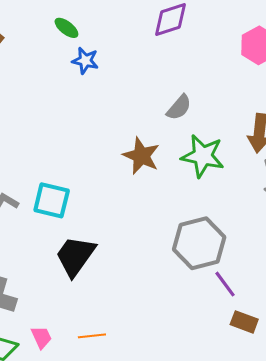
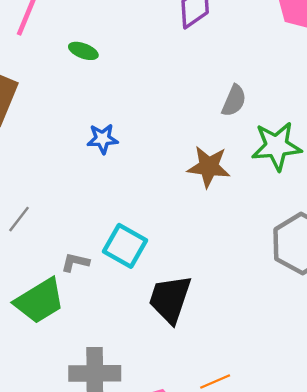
blue star: (85, 61) -> (103, 139), moved
cyan square: (52, 200) -> (125, 246), turned 33

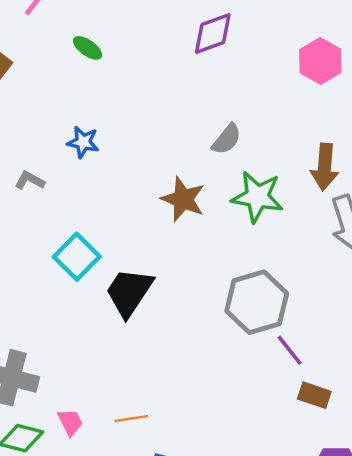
gray L-shape: (75, 262) -> (30, 180), moved
black trapezoid: (170, 299) -> (129, 292), moved

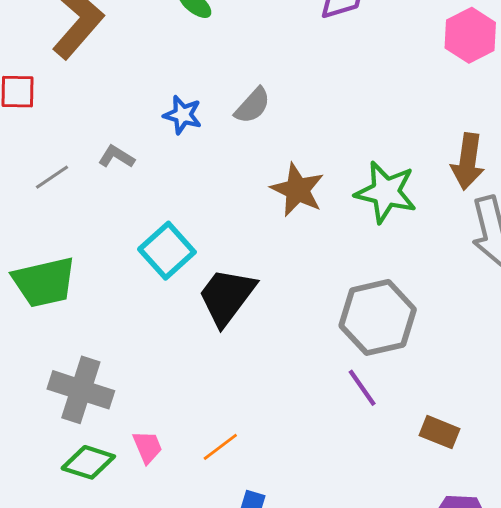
gray semicircle: (227, 139) -> (253, 106), moved
purple line: (290, 350) -> (362, 388), moved
orange line: (131, 419) -> (220, 447), turned -32

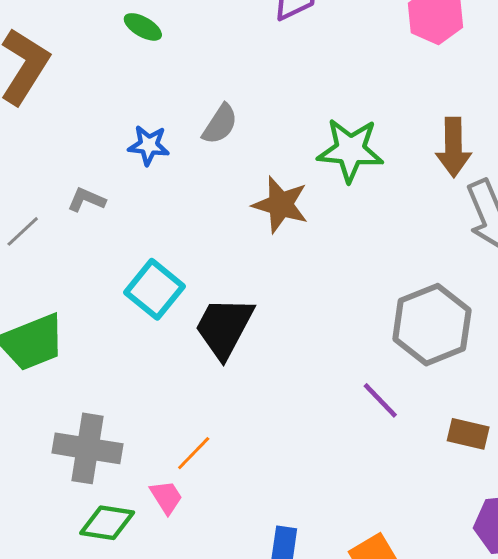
green star: (386, 192) -> (350, 150), moved
gray hexagon: (378, 317) -> (432, 325), moved
orange line: (220, 447) -> (194, 453), moved

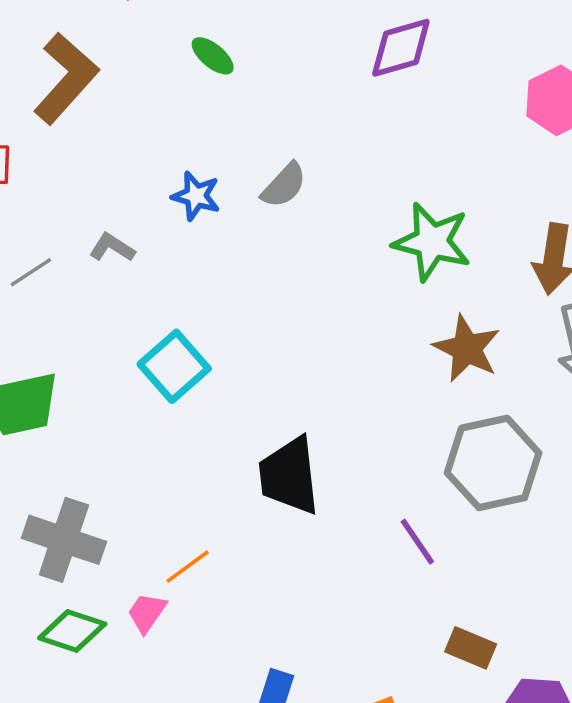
brown star: (281, 205) -> (467, 349), moved
black trapezoid: (224, 327) -> (289, 476), moved, turned -44
brown rectangle: (468, 434) -> (471, 648), moved
pink trapezoid: (166, 497) -> (147, 613), turned -123

